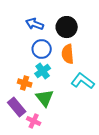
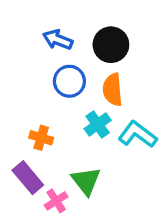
cyan cross: (43, 71) -> (98, 124), moved
green triangle: (45, 98) -> (86, 181), moved
pink cross: (34, 121) -> (56, 201), turned 32

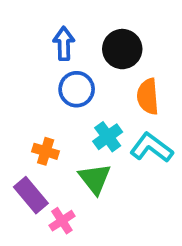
blue arrow: (58, 40) -> (64, 44), turned 68
orange semicircle: (113, 90) -> (148, 97), moved
green triangle: (86, 181) -> (95, 179), moved

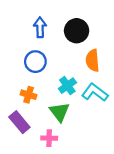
blue circle: (77, 89) -> (35, 62), moved
pink cross: (62, 221) -> (49, 138), moved, turned 35

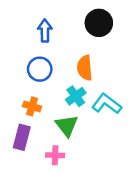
black circle: (77, 31) -> (99, 23), moved
orange semicircle: (93, 60) -> (85, 68), moved
purple rectangle: (19, 122) -> (22, 137), turned 55

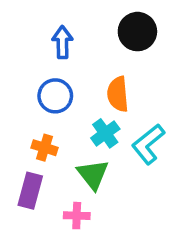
cyan L-shape: (107, 104) -> (148, 144), turned -76

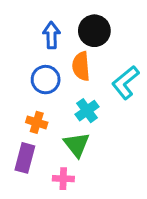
black circle: (137, 32) -> (94, 31), moved
orange semicircle: (118, 94) -> (81, 66), moved
cyan L-shape: (148, 144) -> (125, 82), moved

